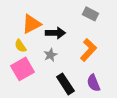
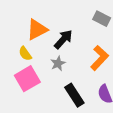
black arrow: (55, 33) -> (63, 39), turned -48

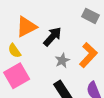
gray star: (58, 63) -> (62, 60), moved

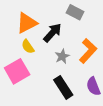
gray rectangle: (91, 16) -> (75, 12), moved
yellow semicircle: (14, 51) -> (28, 47), moved

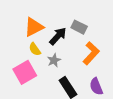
gray rectangle: (75, 12) -> (79, 27), moved
gray star: (62, 56) -> (54, 60), moved

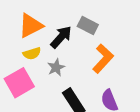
yellow semicircle: (35, 49) -> (32, 54), turned -72

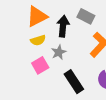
black arrow: (61, 37) -> (63, 26), turned -36
pink square: (19, 83) -> (40, 65), moved, size x0.7

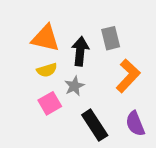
orange triangle: (37, 16) -> (45, 38), turned 40
gray rectangle: (86, 16) -> (111, 38), turned 49

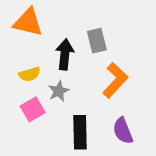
orange triangle: (45, 38) -> (28, 22), moved
black rectangle: (95, 125) -> (80, 132), turned 32

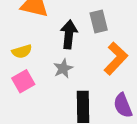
yellow semicircle: (30, 74) -> (22, 51), moved
pink square: (33, 109) -> (23, 81), moved

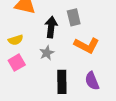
orange L-shape: (116, 59) -> (87, 45), turned 75

